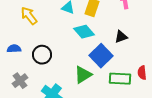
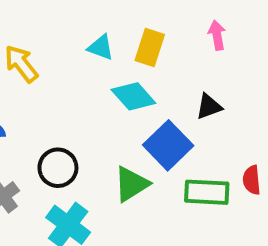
black circle: (42, 55) -> (58, 168), moved

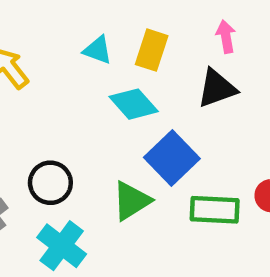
black triangle: (209, 107) -> (217, 88), moved, size x1.4

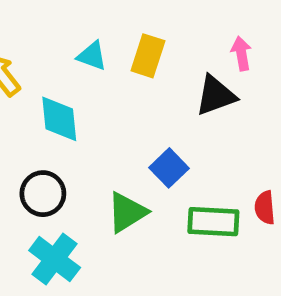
pink arrow: (226, 37) -> (241, 53), moved
cyan diamond: (134, 104) -> (59, 119), moved, turned 36
blue square: (172, 158) -> (169, 168), size x0.7

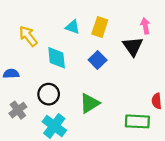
black triangle: (216, 96) -> (133, 46), turned -45
blue square: (169, 168) -> (98, 60), moved
green rectangle: (213, 222) -> (137, 121), moved

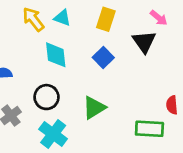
pink arrow: (145, 26) -> (159, 18), turned 140
cyan triangle: (73, 27) -> (62, 18), moved
yellow arrow: (28, 36) -> (33, 19), moved

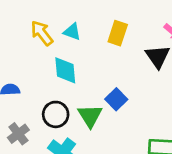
blue square: (103, 57) -> (116, 99), moved
green triangle: (94, 108) -> (90, 116), moved, turned -30

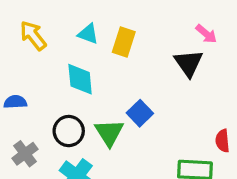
yellow arrow: (42, 33) -> (33, 36), moved
yellow rectangle: (118, 33) -> (124, 42), moved

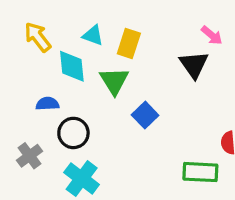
cyan diamond: (80, 79) -> (72, 66), moved
blue semicircle: (15, 102) -> (47, 104), moved
green triangle: (109, 133) -> (114, 81), moved

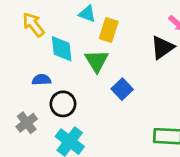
cyan triangle: (93, 35) -> (87, 14), moved
black triangle: (194, 65) -> (162, 47), turned 30

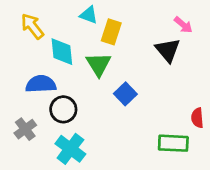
black triangle: (162, 47) -> (168, 50), turned -35
blue semicircle: (41, 80) -> (41, 84), size x1.5

